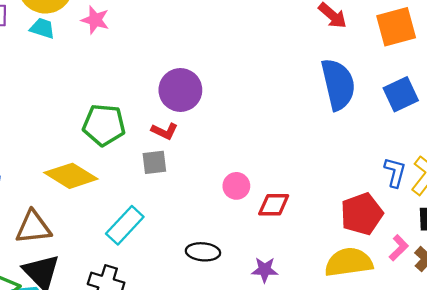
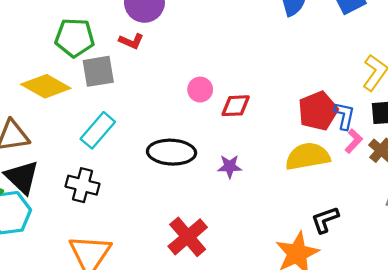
gray square: (154, 162) -> (98, 71), moved, size x1.4
blue L-shape: (395, 172) -> (344, 116), moved
black ellipse: (203, 252) -> (172, 152), size x1.5

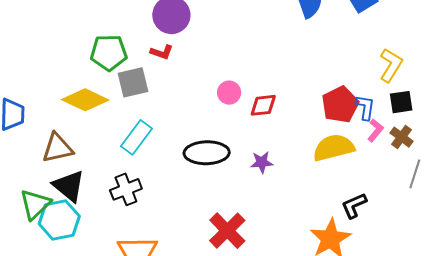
black cross: (83, 185) -> (126, 189), turned -32

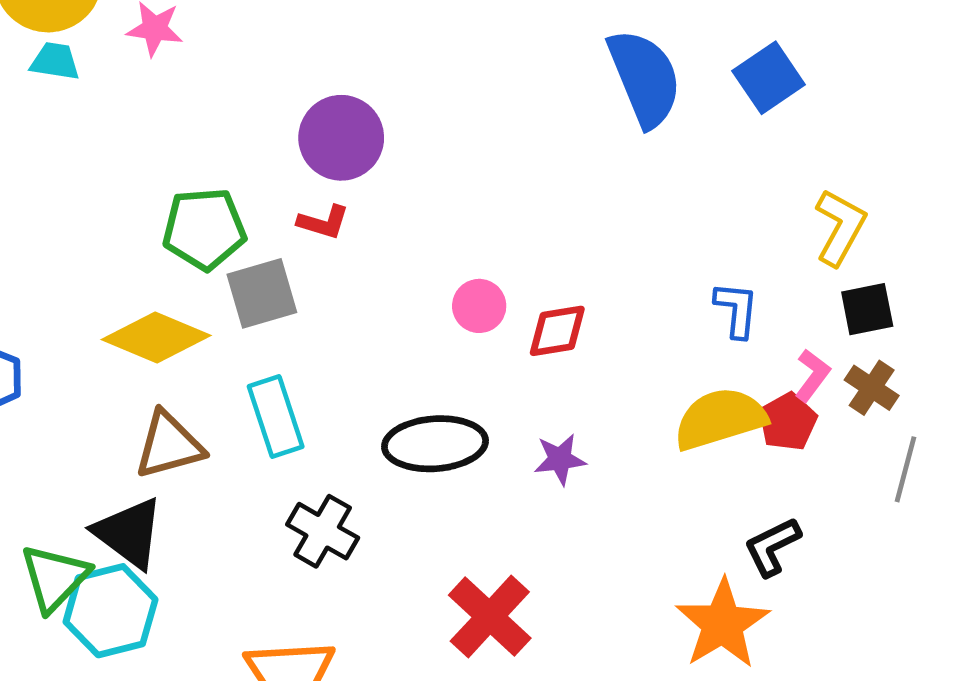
red pentagon: (340, 105) -> (788, 422), moved, size x0.7
blue L-shape: (365, 107) -> (736, 310), moved
cyan rectangle: (136, 137) -> (276, 417), turned -52
brown triangle: (58, 148) -> (169, 445), moved
black cross: (126, 189) -> (323, 531), moved, turned -36

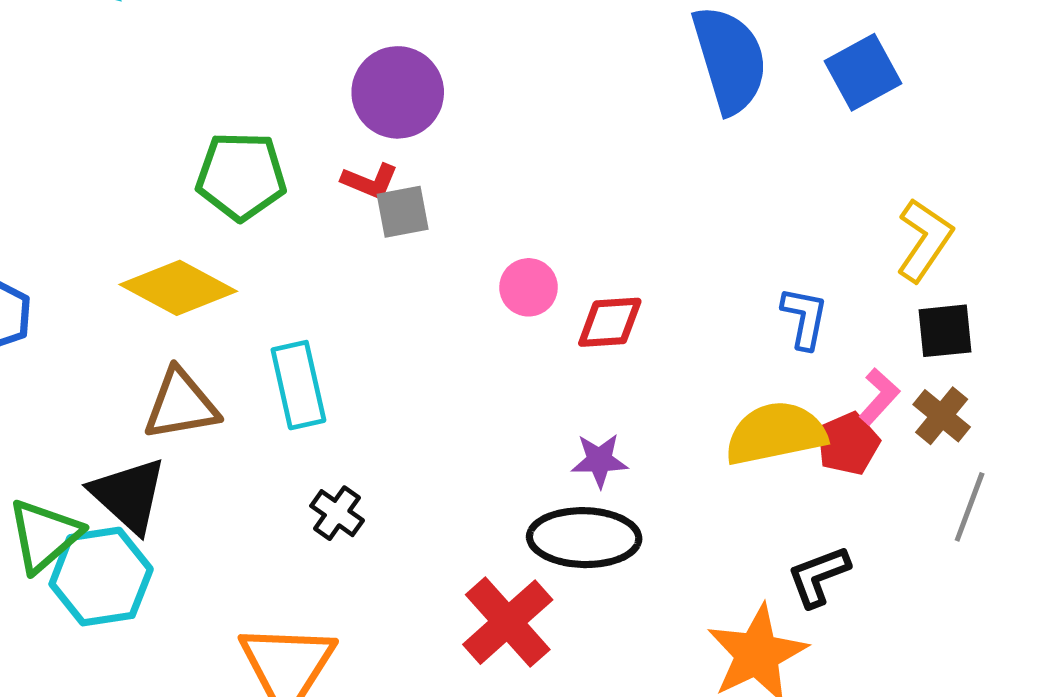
gray square: (262, 293) -> (403, 212), moved, size x0.7
black ellipse: (435, 444) -> (584, 538), moved
black cross: (323, 531) -> (337, 513), size x0.7

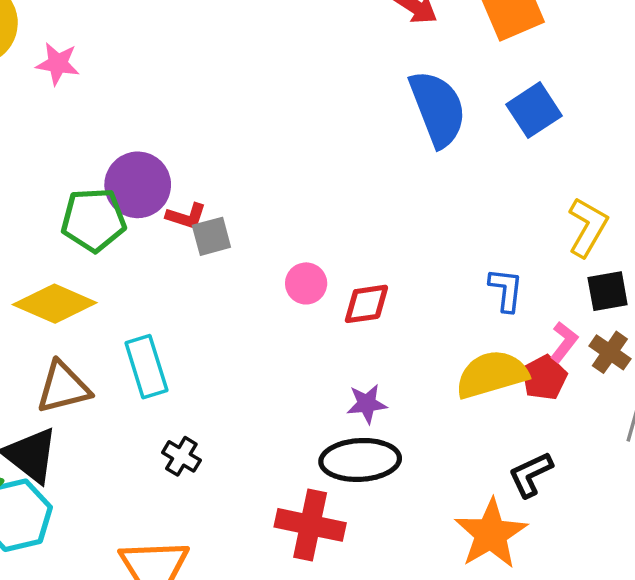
purple circle: (398, 92) -> (138, 185), moved
red cross: (508, 622) -> (310, 525), turned -32

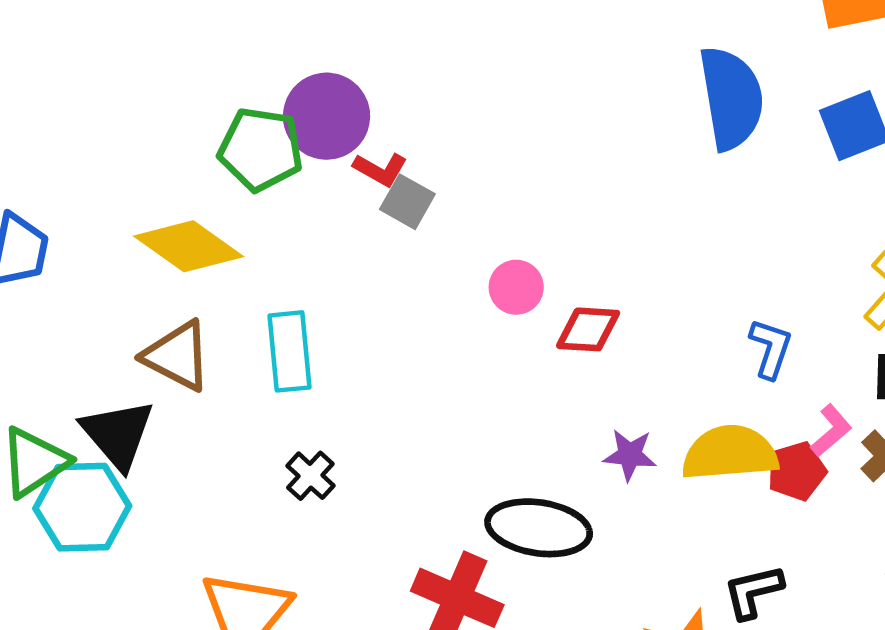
gray square: (211, 236) -> (407, 202), turned 33
brown triangle: (63, 387) -> (177, 356), turned 30
purple star: (367, 404) -> (630, 455), moved

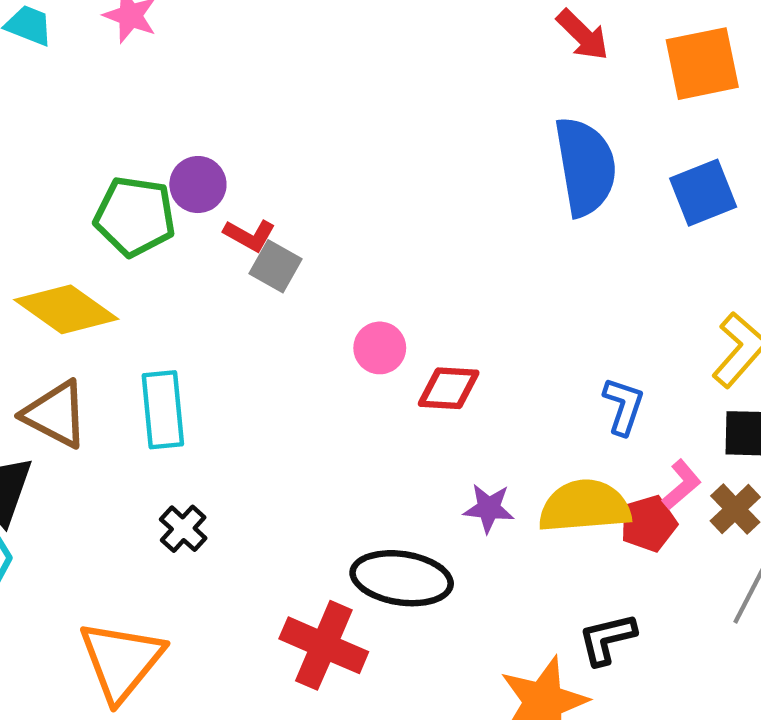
purple circle: (327, 116) -> (198, 185), size x0.7

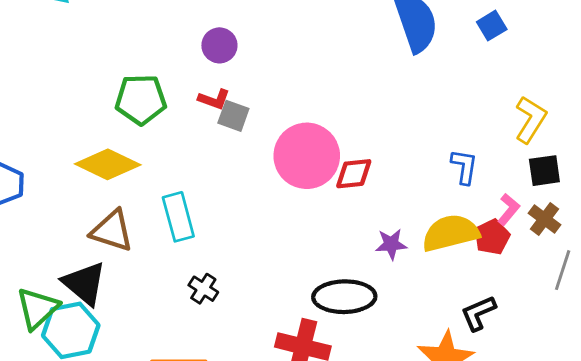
purple circle: (198, 185) -> (219, 45), moved
blue square: (703, 193) -> (492, 26), size x0.7
pink circle: (380, 348) -> (307, 156), size x2.0

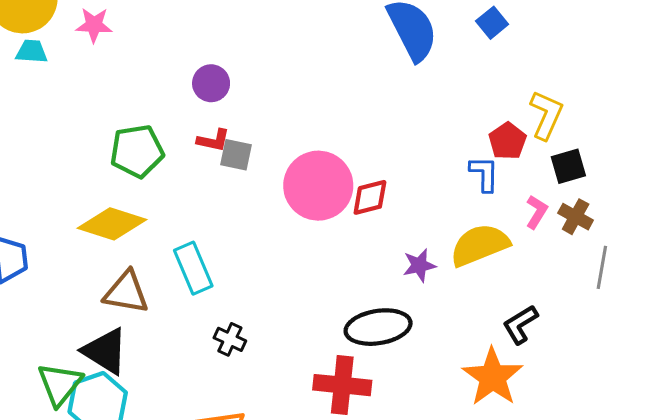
red pentagon: (492, 237) -> (507, 141), moved

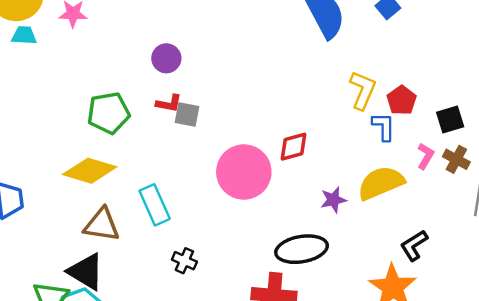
yellow L-shape: (546, 115) -> (363, 90), moved
pink circle: (318, 186) -> (244, 172), moved

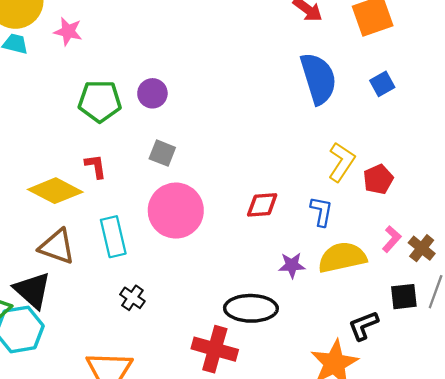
red L-shape: (169, 103) -> (96, 166), moved, turned -120
green pentagon: (109, 113) -> (100, 101), moved
black square: (450, 119) -> (404, 297), moved
blue L-shape: (384, 127) -> (321, 211), moved
pink circle: (244, 172) -> (176, 211), moved

